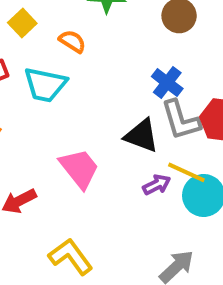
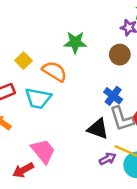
orange semicircle: (72, 41) -> (54, 71), size x1.5
pink trapezoid: (79, 168) -> (43, 151), moved

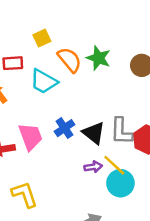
green star: (75, 42) -> (99, 58), moved
blue cross: (113, 96) -> (65, 128), moved

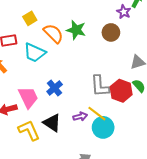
black triangle: (94, 133) -> (52, 123), moved
yellow L-shape: (25, 194) -> (29, 130), moved

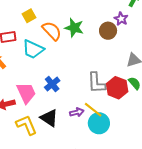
purple star: (124, 12) -> (121, 19), moved

